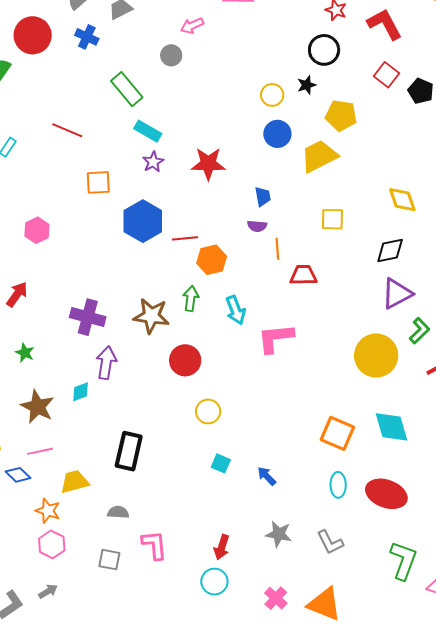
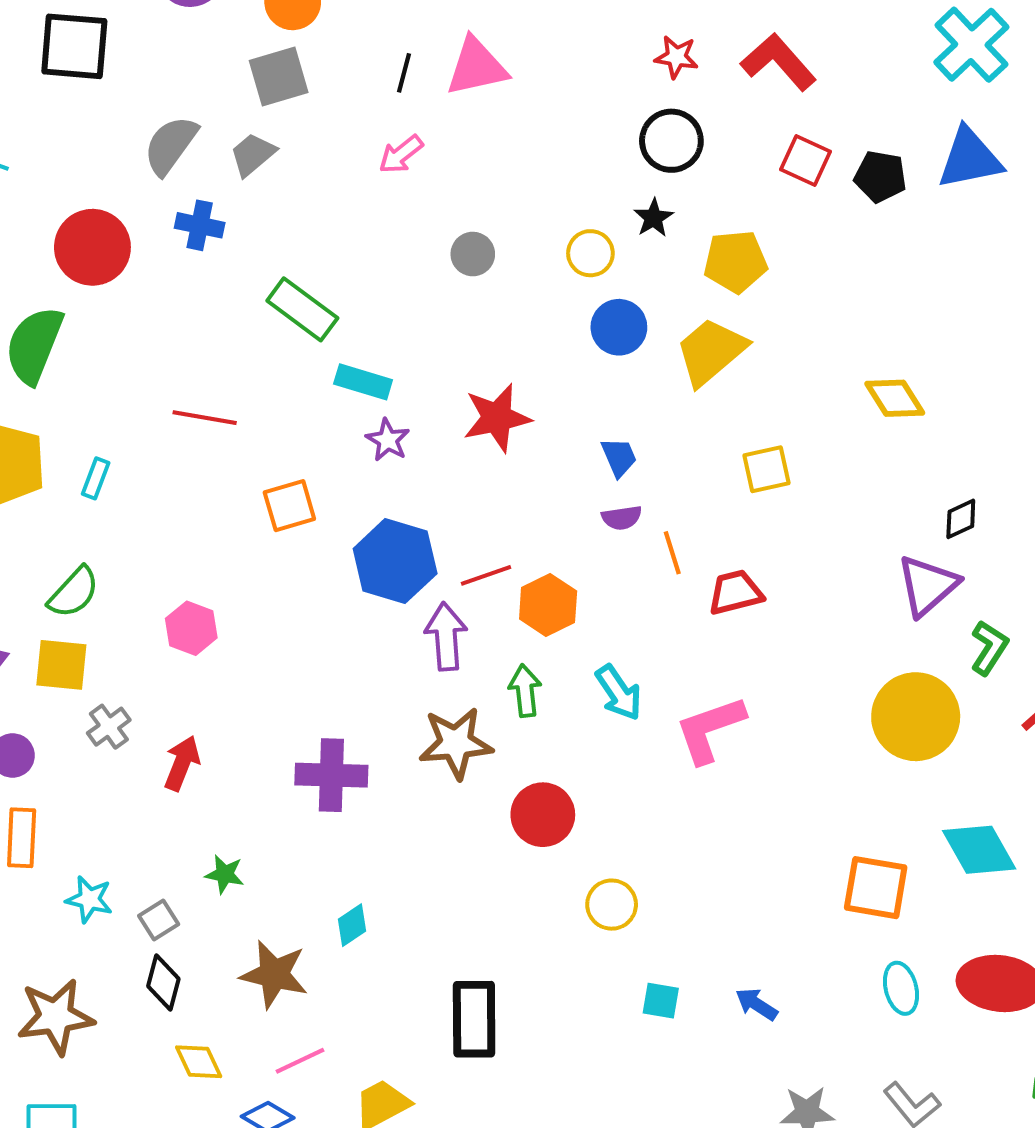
gray circle: (171, 55) -> (473, 254), moved
black diamond: (390, 250) -> (961, 519), moved, size x0.7
purple arrow: (106, 363) -> (446, 637), moved

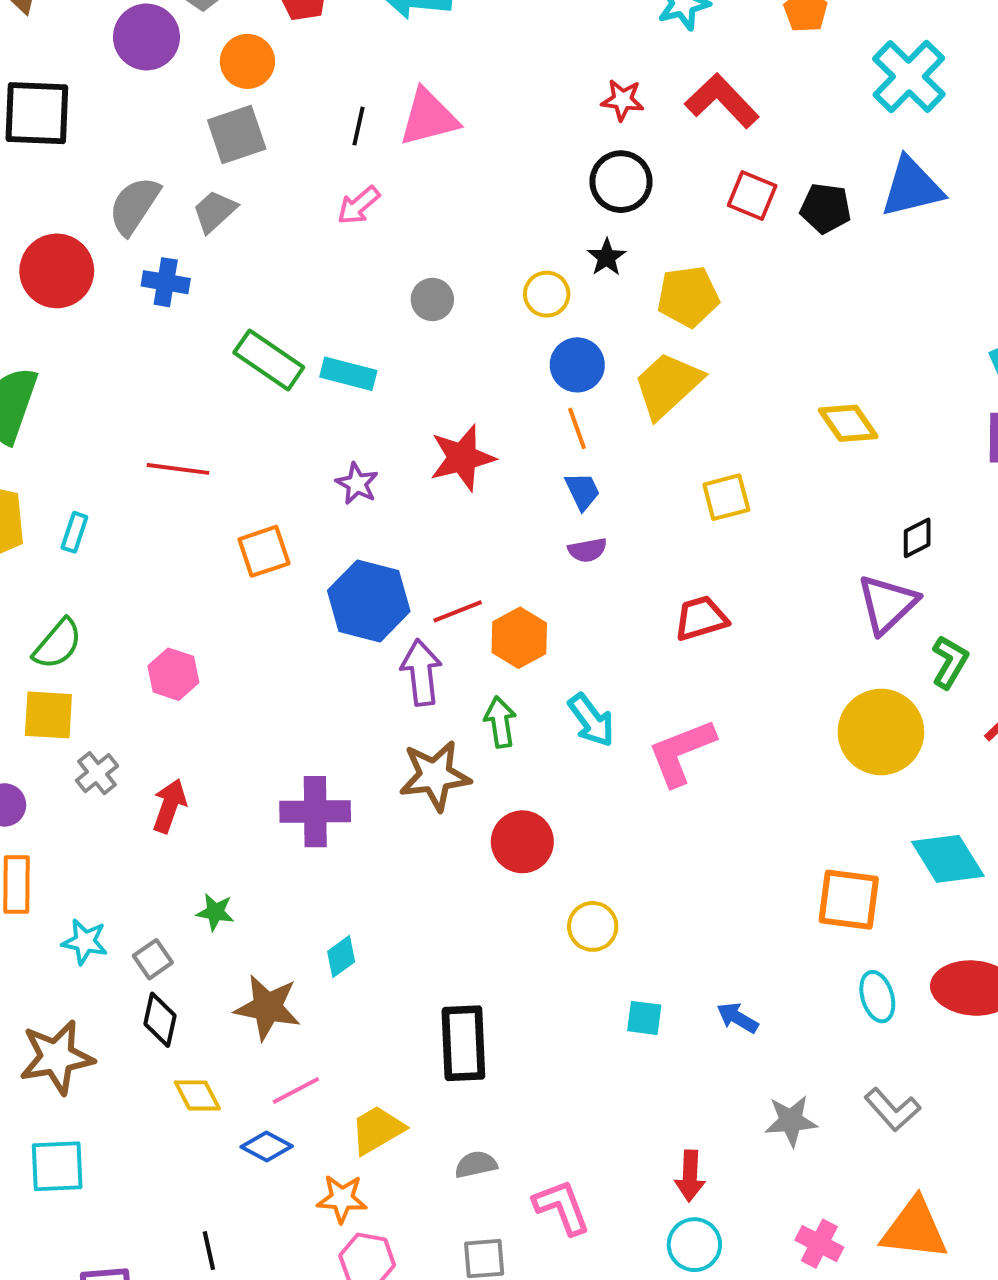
red circle: (92, 247) -> (57, 271), moved
cyan rectangle: (363, 382) -> (348, 374), moved
orange line: (672, 553) -> (577, 428), moved

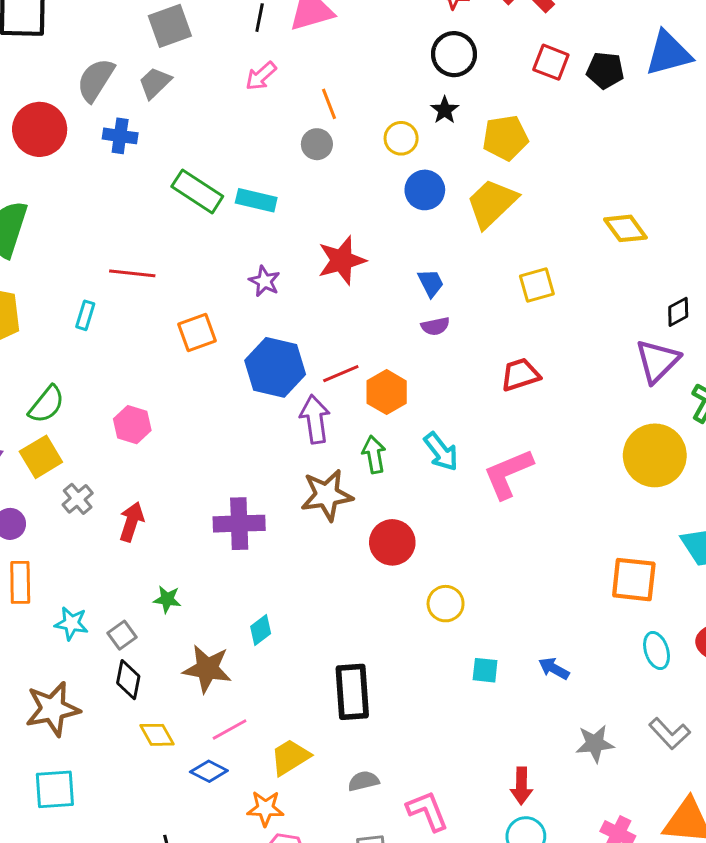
orange line: (577, 428) -> (329, 104), moved
cyan rectangle: (74, 532) -> (85, 315), moved
yellow square: (48, 715) -> (41, 457), turned -33

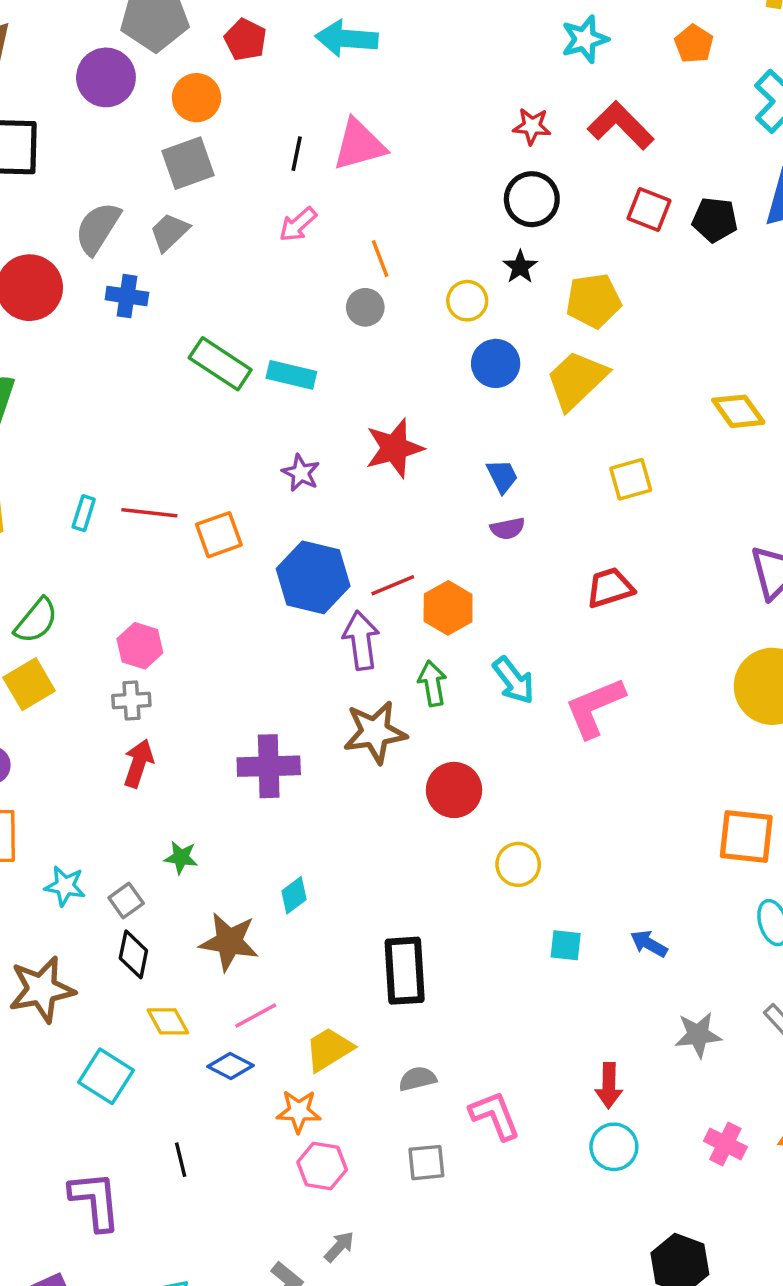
red line: (132, 273) -> (149, 513), moved
gray cross: (78, 499) -> (131, 701), moved, turned 36
cyan square: (55, 789) -> (106, 1076), moved, turned 36

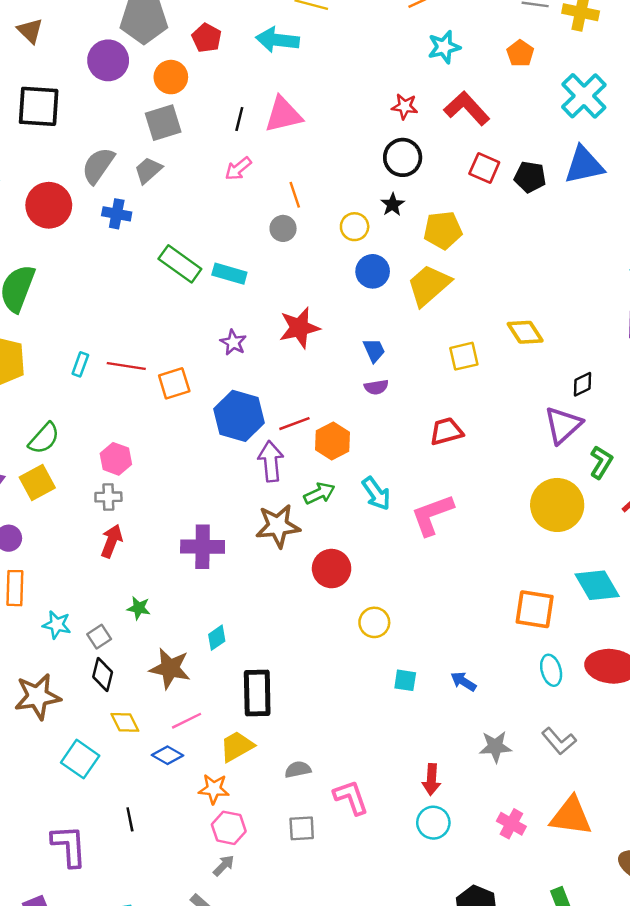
yellow diamond: (738, 411) -> (525, 332), moved
green arrow: (432, 683) -> (319, 493), turned 72
black rectangle: (405, 971) -> (257, 693), moved
gray arrow: (339, 1247) -> (224, 866), moved

